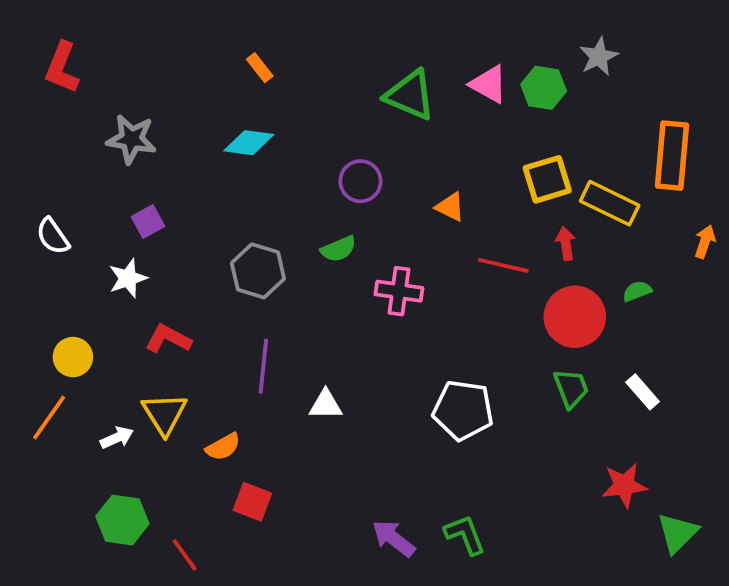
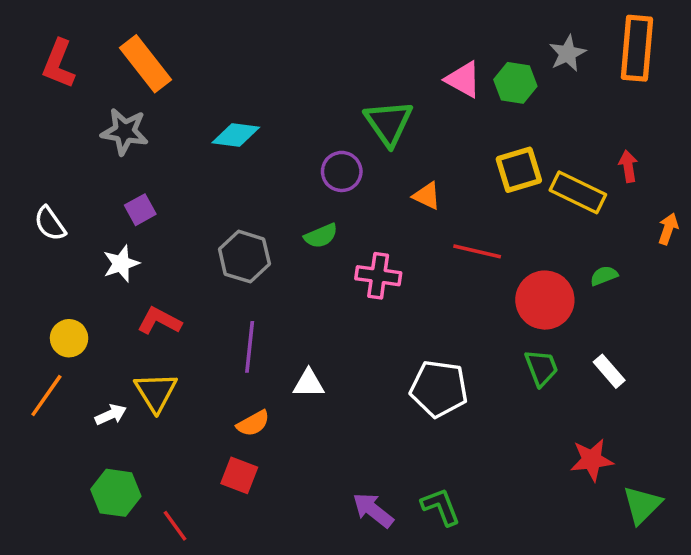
orange rectangle: (260, 68) -> (145, 64), moved, size x2.0
green triangle: (410, 95) -> (389, 123), moved, turned 32
orange rectangle: (672, 156) -> (637, 48), moved
red arrow: (566, 243) -> (628, 166), moved
orange semicircle: (223, 447) -> (253, 423), moved

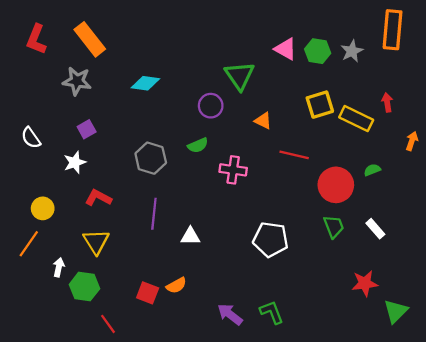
gray star: (567, 53) -> (352, 51), moved
white arrow: (111, 415) -> (59, 267), moved, turned -54
orange semicircle: (253, 423) -> (176, 285), moved
green hexagon: (116, 493) -> (84, 287), moved

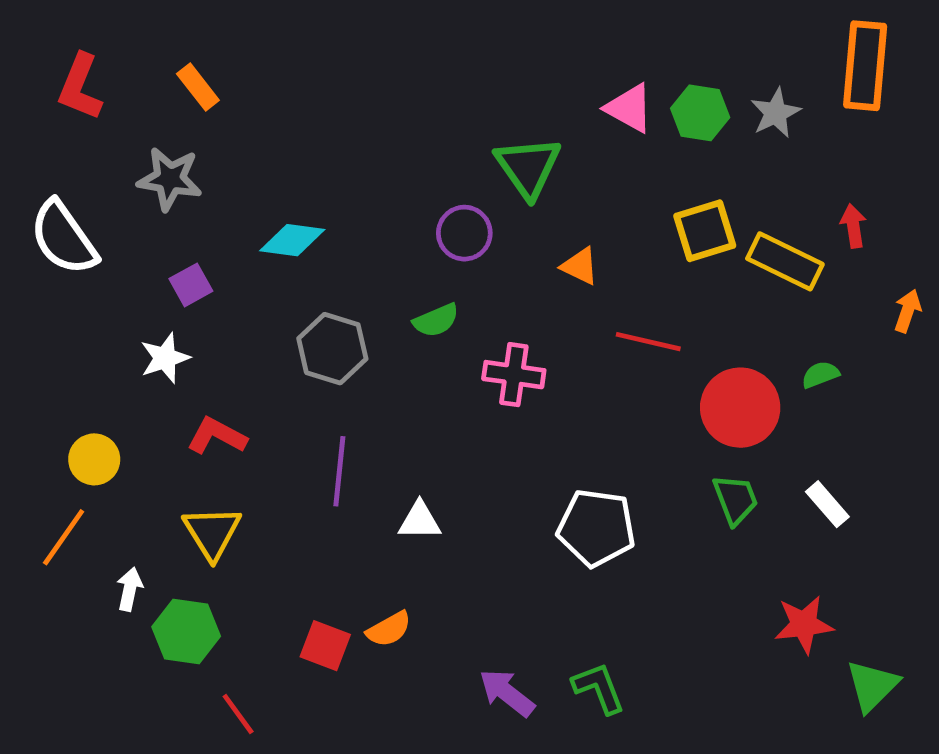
orange rectangle: (90, 39) -> (198, 87), size x0.6
cyan diamond: (145, 83) -> (292, 240), moved
white semicircle: (31, 138) -> (64, 238), moved, size x1.6

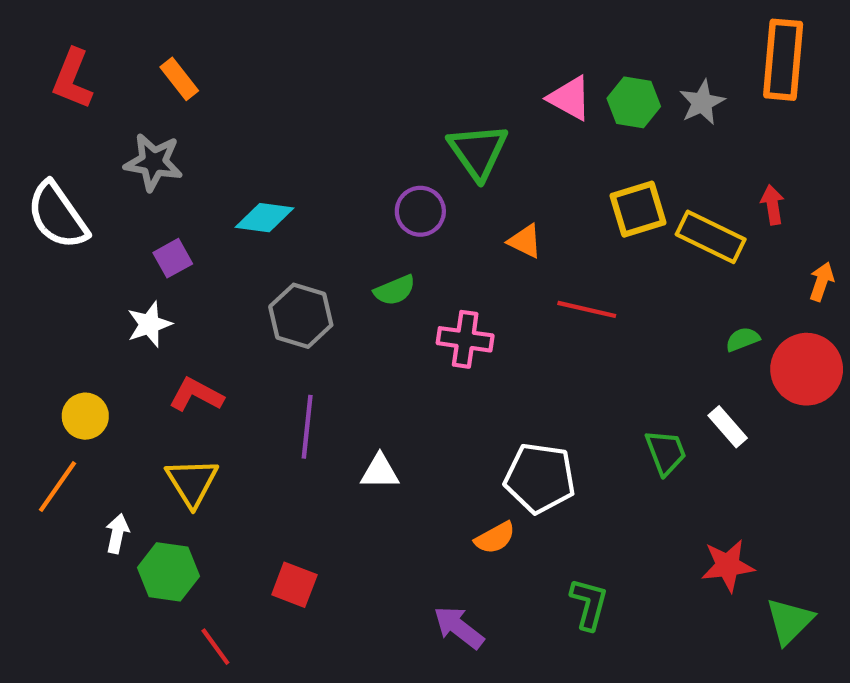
red circle: (740, 408) -> (807, 369), moved
white rectangle: (827, 504) -> (728, 427), moved
orange semicircle: (389, 629) -> (495, 538), moved
green L-shape: (599, 688) -> (589, 604), moved, turned 36

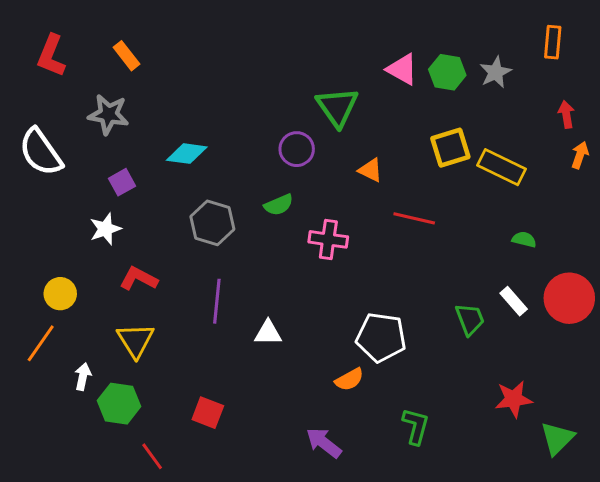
orange rectangle: (783, 60) -> (553, 42), size x0.6
red arrow: (772, 205) -> (566, 114), moved
orange arrow: (822, 282) -> (580, 155), moved
green semicircle: (743, 339) -> (524, 239), turned 35
red circle: (807, 369) -> (569, 298), moved

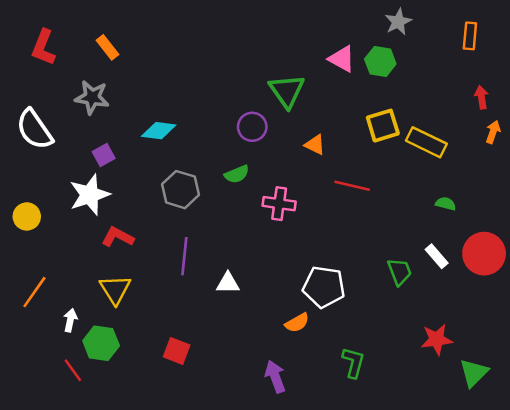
gray star: (496, 72) -> (398, 22), moved
white star: (105, 229) -> (90, 195), size x1.5
yellow circle: (60, 294) -> (27, 216), moved
purple arrow: (324, 443) -> (275, 377), turned 32
red line: (152, 456) -> (73, 370), moved

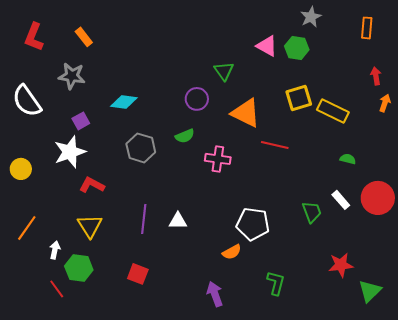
green triangle: (287, 91) -> (224, 71), size x0.7
orange triangle: (315, 145) -> (246, 113), size x1.8
purple line: (184, 256) -> (144, 219), moved

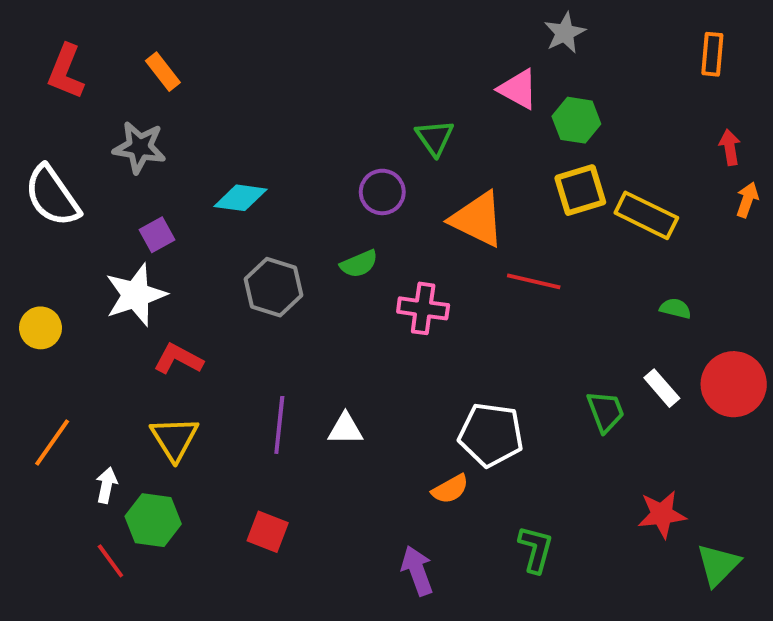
gray star: (311, 17) -> (565, 33), moved
green hexagon: (297, 48) -> (576, 120), moved

